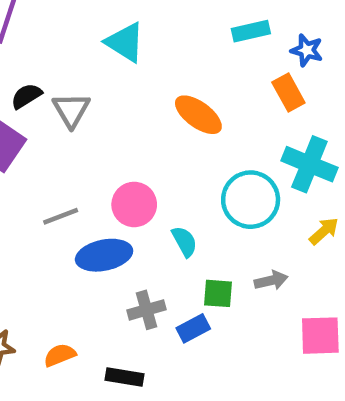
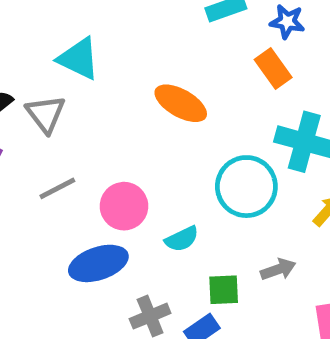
cyan triangle: (125, 42) -> (79, 59), moved
gray line: (61, 216) -> (57, 188), moved
cyan semicircle: (184, 241) -> (182, 239), turned 100

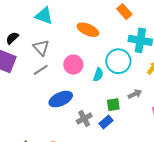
gray triangle: (46, 114) -> (41, 48), moved
pink circle: (124, 206) -> (73, 65), moved
cyan semicircle: (182, 239) -> (98, 75), moved, turned -40

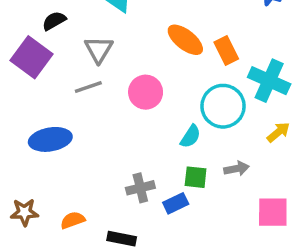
orange rectangle: (124, 12) -> (226, 50), moved
cyan semicircle: (98, 75) -> (191, 136), moved
blue ellipse: (61, 99) -> (50, 139), moved

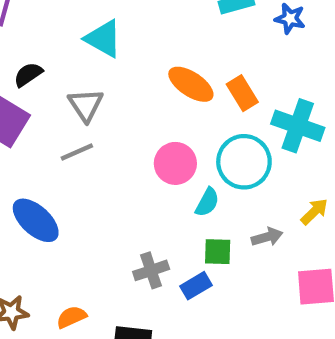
pink circle: (146, 92) -> (175, 163), moved
yellow arrow: (278, 132) -> (314, 212), moved
blue ellipse: (50, 139) -> (36, 220), turned 57

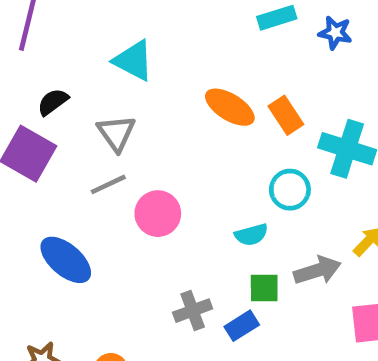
cyan circle: (244, 162) -> (290, 190), size x0.7
pink circle: (175, 163) -> (158, 214), moved
cyan semicircle: (207, 202) -> (251, 235), turned 48
gray arrow: (267, 237) -> (317, 270), size x1.4

